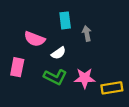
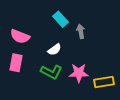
cyan rectangle: (65, 20) -> (61, 19), turned -35
pink semicircle: (35, 39) -> (20, 36), moved

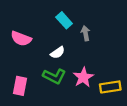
pink rectangle: (16, 63) -> (20, 86), moved
pink star: (79, 73) -> (83, 77), turned -30

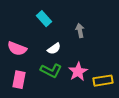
cyan rectangle: (64, 20) -> (44, 19), moved
pink semicircle: (21, 39) -> (17, 49), moved

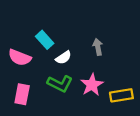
cyan rectangle: (44, 19) -> (45, 40), moved
gray arrow: (80, 31) -> (98, 47), moved

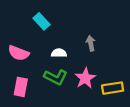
cyan rectangle: (45, 40) -> (41, 21), moved
white semicircle: (63, 58) -> (59, 53), turned -144

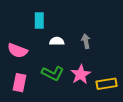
cyan rectangle: (41, 21) -> (39, 21), turned 42
white semicircle: (59, 53) -> (57, 41), moved

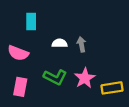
cyan rectangle: (39, 21) -> (31, 21), moved
gray arrow: (86, 41) -> (81, 44), moved

